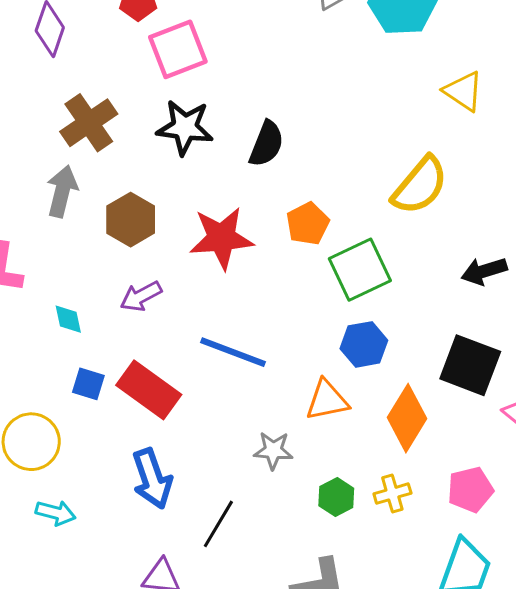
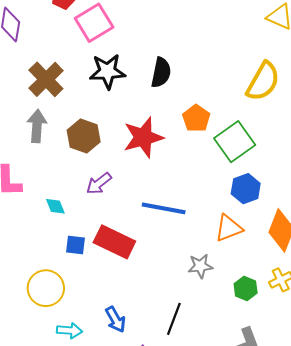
blue arrow: (152, 479) -> (115, 319), moved, size x0.7

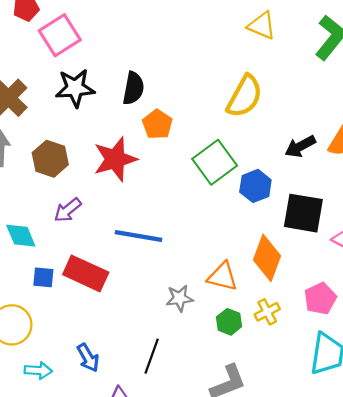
orange pentagon: (196, 118) -> (157, 124), moved
blue hexagon: (246, 189) -> (255, 186), moved
cyan diamond: (55, 206) -> (21, 236), size x1.4
orange triangle: (229, 228) -> (222, 277), moved, turned 36

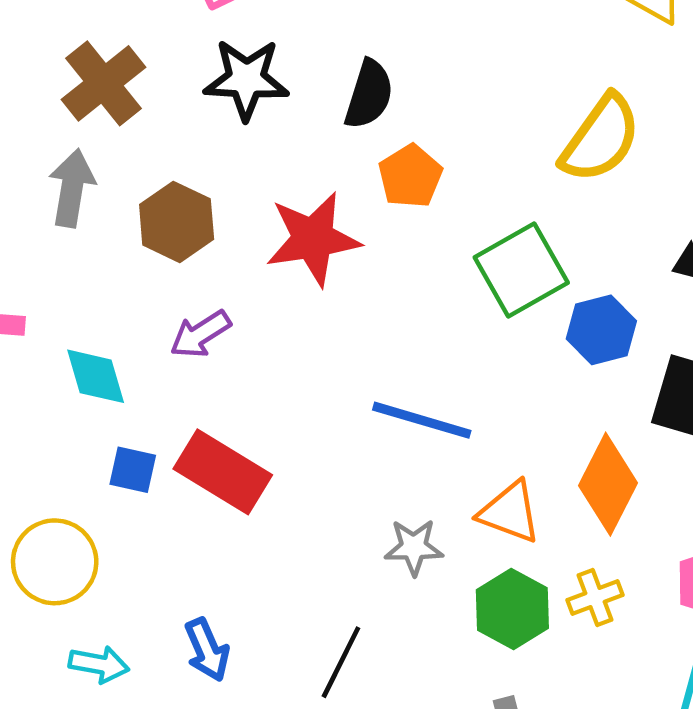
blue line: (138, 236) -> (422, 420), moved
green hexagon: (229, 322) -> (512, 609), size x1.4

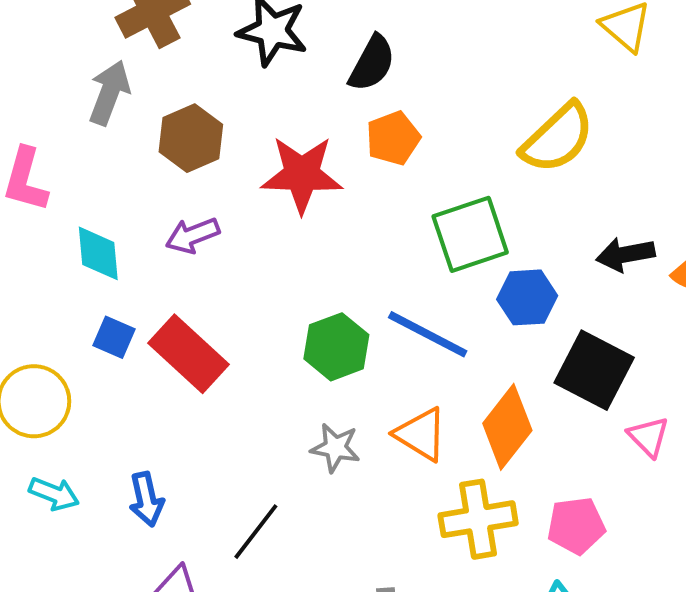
blue line: (422, 420) -> (428, 334), moved
yellow cross: (595, 597) -> (478, 519), size x1.6
green hexagon: (512, 609) -> (336, 347), moved

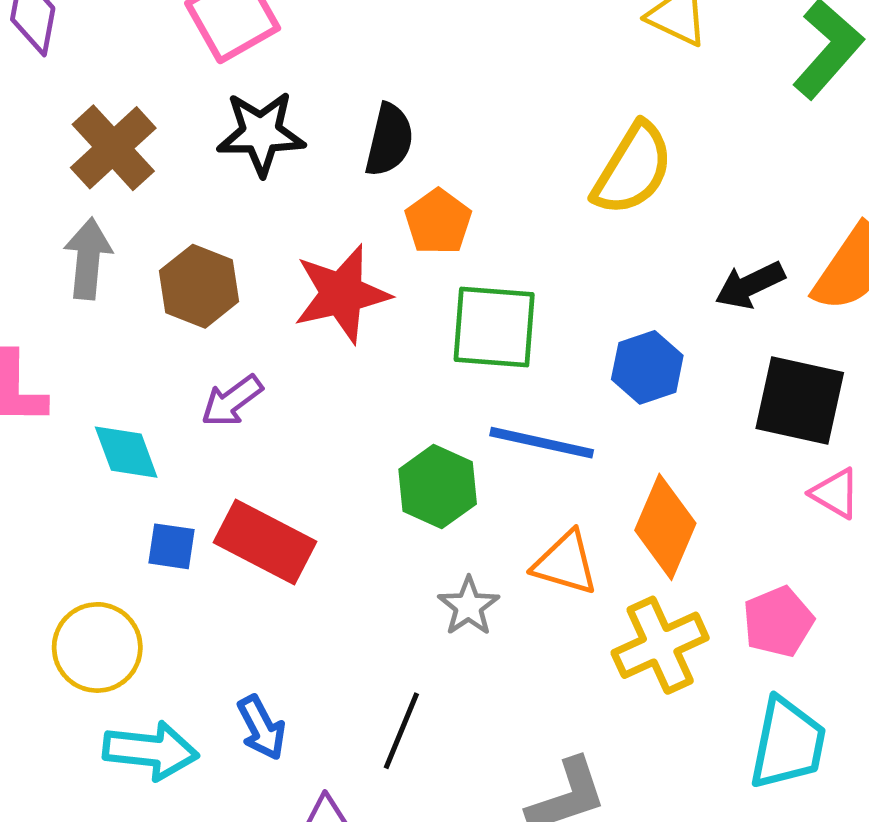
green square: (470, 234) -> (494, 327), moved, turned 38
black square: (594, 370) -> (800, 401), moved
gray star: (335, 448) -> (469, 606), turned -30
cyan arrow: (54, 494) -> (151, 751), size x1.5

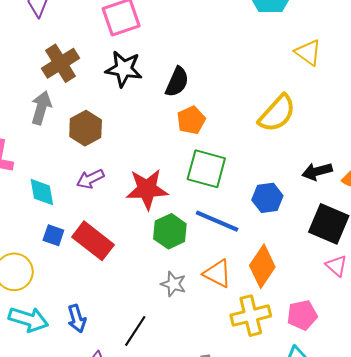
red star: (342, 294) -> (147, 189), moved
gray star: (469, 606) -> (173, 284), turned -30

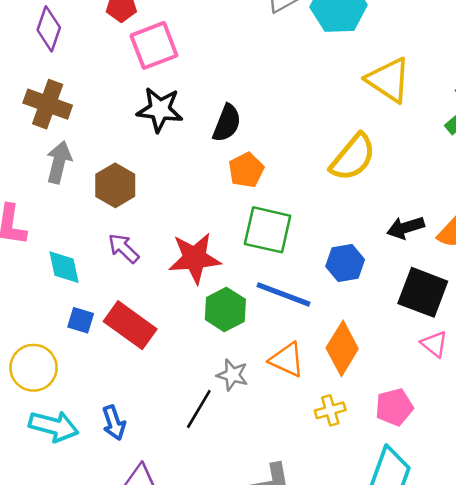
yellow triangle: (308, 52) -> (389, 80), size x1.4
brown cross: (61, 63) -> (48, 104), moved, turned -36
purple arrow: (90, 179) -> (124, 248), turned 72
yellow cross: (251, 316) -> (330, 410), size x0.6
black line: (135, 331) -> (199, 409), moved

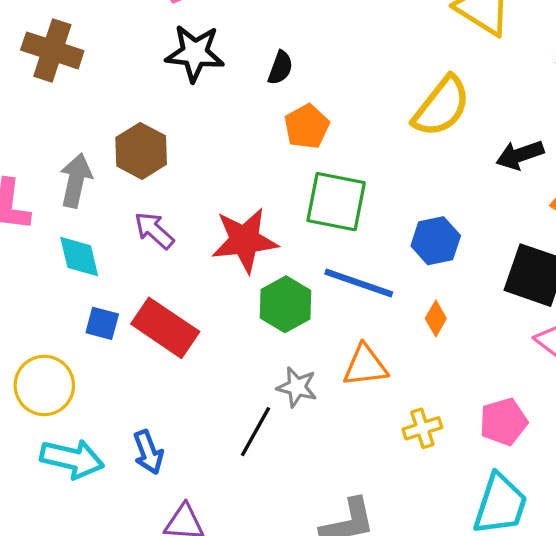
black semicircle: (227, 123) -> (280, 68), size x0.7
gray arrow: (59, 162) -> (76, 180), moved
black arrow: (406, 228) -> (520, 155), moved
orange diamond: (342, 348) -> (436, 318), moved, size x0.5
orange triangle: (287, 360) -> (365, 366), turned -30

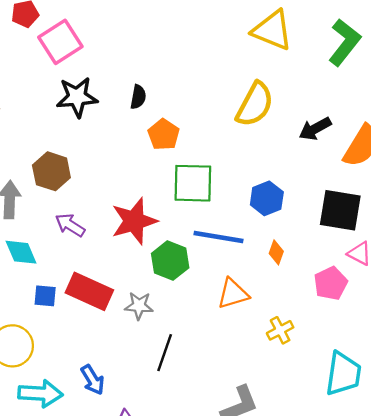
gray star: (297, 387) -> (139, 306), moved
pink pentagon: (503, 422) -> (331, 283), moved

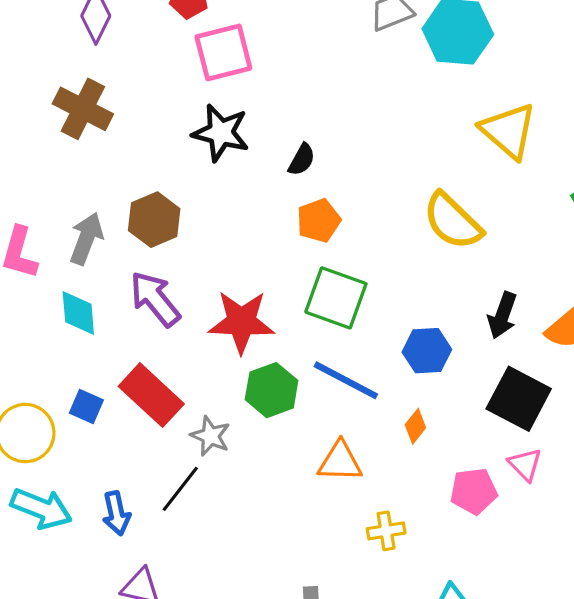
yellow semicircle: (255, 104) -> (453, 221), turned 87
black arrow: (315, 129) -> (502, 315), moved, turned -60
purple arrow: (70, 225) -> (155, 299), size x1.4
blue square: (45, 296) -> (86, 406), moved
black line: (165, 353) -> (180, 489), moved

